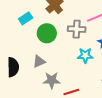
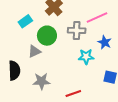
gray triangle: (39, 61) -> (34, 51), moved
gray star: (52, 80) -> (41, 81), moved

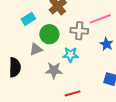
cyan star: (86, 57) -> (70, 55), moved
gray star: (41, 81) -> (54, 70), moved

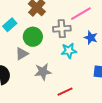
cyan star: (70, 55) -> (69, 51), moved

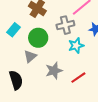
red line: (65, 92) -> (78, 78), moved

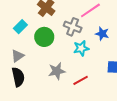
gray cross: (65, 25) -> (73, 27), turned 30
gray triangle: (30, 56) -> (18, 56), moved

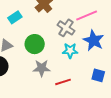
blue star: (102, 34) -> (94, 41), size x1.5
green circle: (44, 37) -> (35, 44), moved

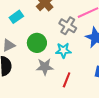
cyan star: (70, 51) -> (63, 50), moved
red line: (63, 82) -> (67, 80), turned -49

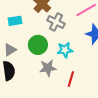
cyan rectangle: (16, 17) -> (15, 21), turned 32
gray cross: (68, 26) -> (56, 22), moved

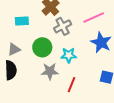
gray cross: (56, 22) -> (63, 26), turned 30

